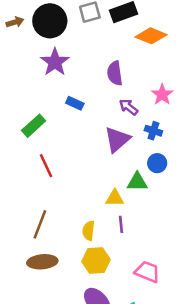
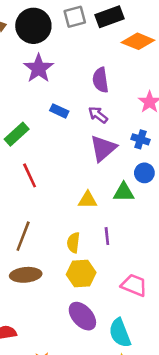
purple arrow: (128, 107) -> (98, 115), moved
yellow triangle: (115, 198) -> (88, 200), moved

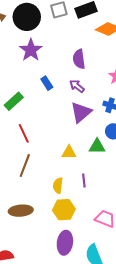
blue rectangle: (59, 111) -> (47, 83), turned 32
brown line: (23, 236) -> (25, 165), moved
purple ellipse: (82, 316) -> (65, 243), turned 50

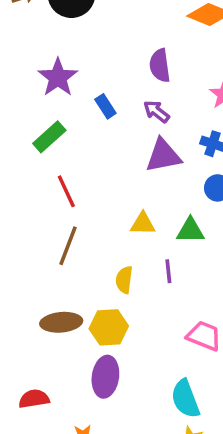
purple star: (31, 50) -> (58, 77), moved
purple triangle: (81, 112) -> (163, 156), turned 30
green triangle: (97, 146) -> (190, 230), moved
yellow hexagon: (64, 210) -> (109, 327), moved
purple ellipse: (65, 243) -> (105, 377), moved

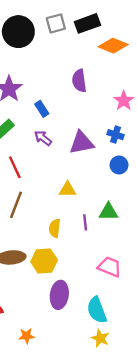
purple arrow: (156, 111) -> (43, 138), moved
green triangle: (190, 230) -> (108, 212), moved
purple ellipse: (105, 377) -> (59, 295), moved

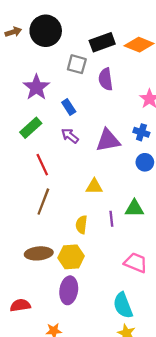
gray square: (56, 23) -> (77, 64), moved, turned 30
black rectangle: (87, 23) -> (102, 42), moved
purple ellipse: (59, 295) -> (69, 290), moved

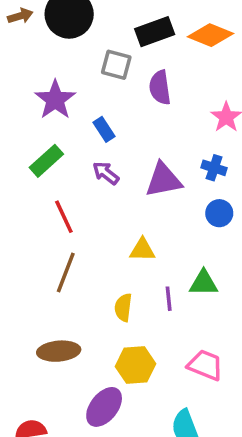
yellow hexagon: (71, 257) -> (135, 365), moved
purple ellipse: (69, 290) -> (104, 407), turned 30

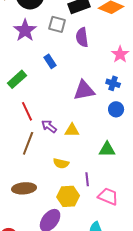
purple star: (55, 100) -> (25, 30), moved
purple arrow: (106, 173) -> (49, 126), moved
purple line: (169, 299) -> (87, 179), moved
yellow semicircle: (123, 307) -> (61, 163), turned -84

